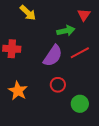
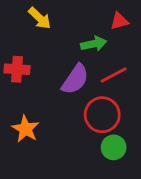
red triangle: (84, 15) -> (119, 21), turned 40
red circle: (58, 85) -> (102, 115), moved, size x1.6

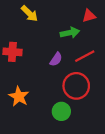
purple semicircle: (75, 79) -> (56, 59), size x0.6
green circle: (114, 147) -> (61, 111), moved

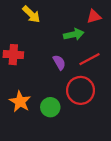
purple semicircle: (56, 59) -> (59, 62), turned -64
green circle: (61, 111) -> (50, 107), moved

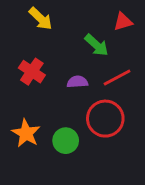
green arrow: (74, 34) -> (96, 45), turned 54
red cross: (13, 55) -> (32, 72), moved, turned 30
purple semicircle: (59, 62) -> (77, 82), turned -64

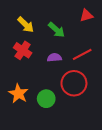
yellow arrow: (41, 19) -> (26, 25), moved
green arrow: (96, 45) -> (56, 30), moved

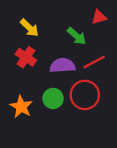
green arrow: (56, 30) -> (77, 36), moved
purple semicircle: (54, 58) -> (62, 65), size x1.5
green circle: (46, 99) -> (53, 98), moved

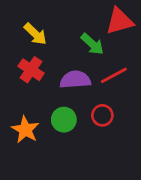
red triangle: (99, 17) -> (119, 21), size x1.5
red circle: (85, 95) -> (102, 115), size x0.6

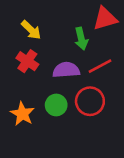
green arrow: (92, 44) -> (81, 39), turned 35
red circle: (102, 115) -> (90, 101), size x1.5

